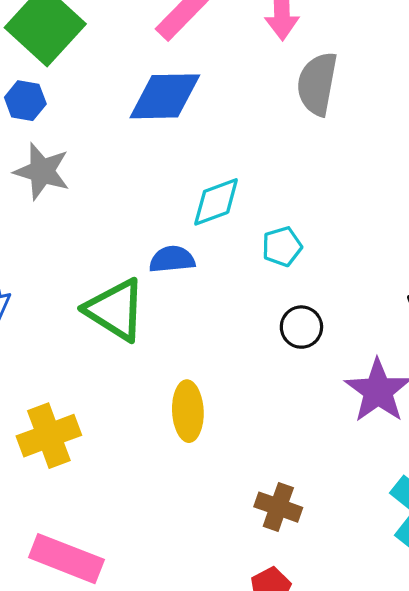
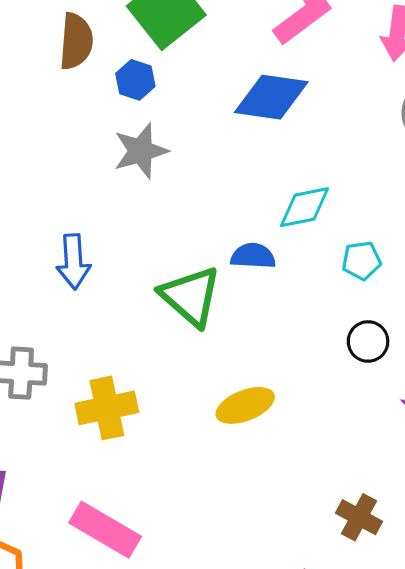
gray star: (42, 171) -> (141, 151), turned 30
yellow ellipse: (188, 411) -> (245, 405), turned 62
brown cross: (278, 507) -> (359, 517), moved

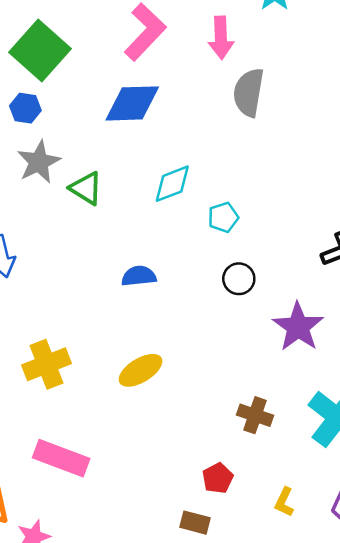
blue semicircle: (253, 256) -> (139, 276), moved
green triangle: (191, 296) -> (86, 188), moved, size x0.7
yellow ellipse: (245, 405) -> (141, 370), moved

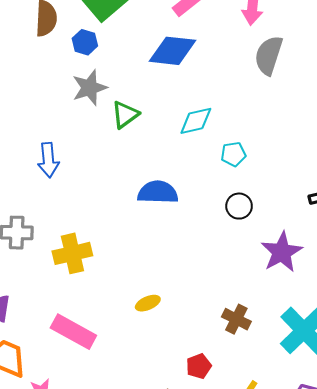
green triangle: (86, 188) -> (125, 115), turned 44
blue semicircle: (139, 276) -> (158, 192), size x1.4
yellow ellipse: (141, 370) -> (148, 303), moved, size x0.7

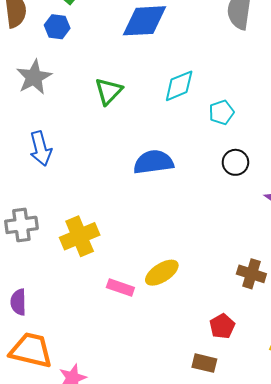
gray star: (90, 88) -> (34, 77), moved
yellow ellipse: (148, 303) -> (162, 273), size x1.4
pink rectangle: (73, 332) -> (120, 287), moved, size x0.6

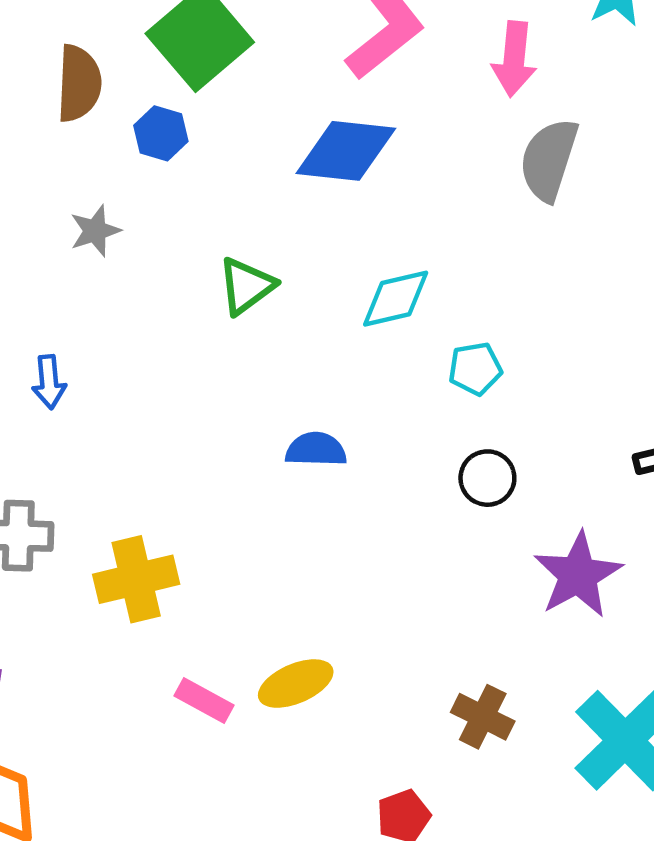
gray star: (34, 77) -> (95, 231), size x0.7
blue arrow: (41, 149) -> (49, 382), moved, size x0.7
blue semicircle: (153, 162) -> (316, 449), size x0.7

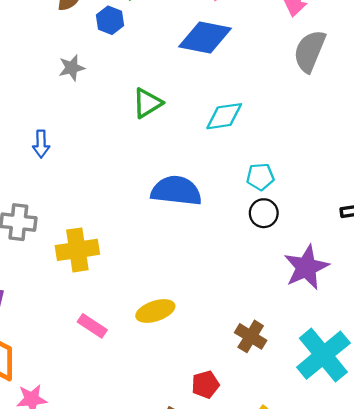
cyan pentagon: (475, 369) -> (260, 177), moved
blue semicircle: (316, 449) -> (176, 191), size x1.6
pink rectangle: (204, 700) -> (92, 326), moved

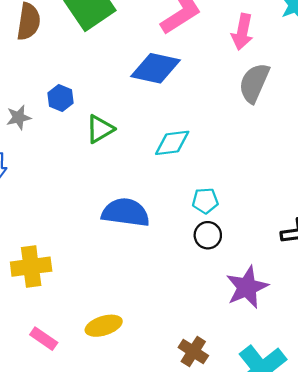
blue hexagon: (110, 20) -> (61, 98), moved
gray star: (72, 68) -> (19, 117), moved

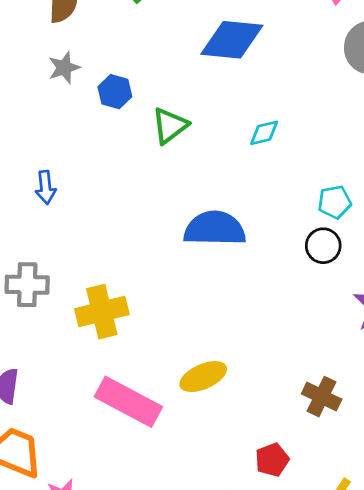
gray star: (19, 117) -> (64, 68), moved
cyan diamond: (172, 143) -> (264, 133), size x0.7
cyan pentagon: (205, 201) -> (335, 202), moved
pink rectangle: (44, 339) -> (128, 402), size x1.8

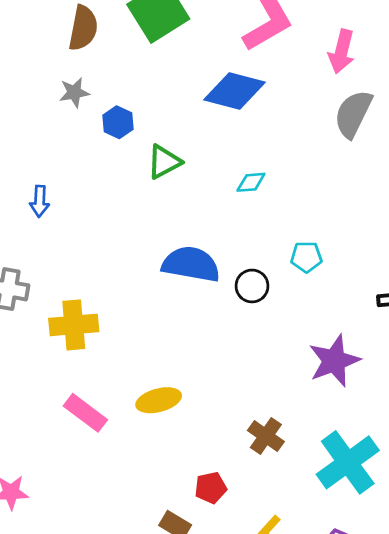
black circle: (323, 246) -> (252, 286), moved
pink rectangle: (128, 402) -> (85, 413), size x0.7

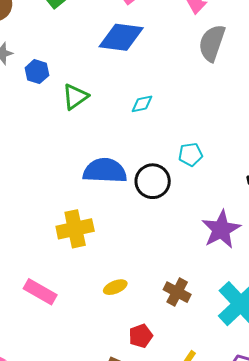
black circle: (252, 286) -> (153, 181), size x1.4
yellow cross: (74, 325) -> (75, 229), moved
yellow ellipse: (159, 400) -> (115, 287), moved, size x0.7

